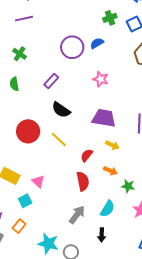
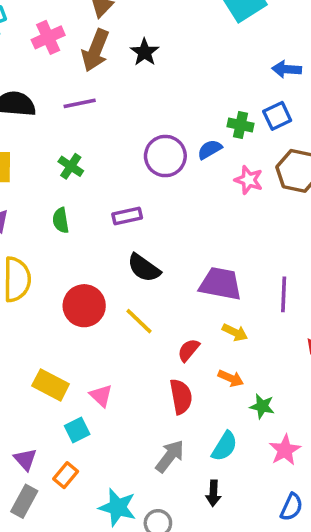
green cross: (110, 18) -> (240, 125), moved, turned 32
pink star: (101, 79) -> (249, 180), moved
purple rectangle: (51, 81) -> (127, 216), turned 35

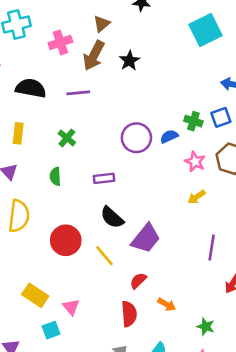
purple trapezoid: (220, 284) -> (146, 238), moved, turned 112
yellow arrow: (235, 332) -> (197, 197), moved, turned 114
green star: (262, 406) -> (206, 327), moved

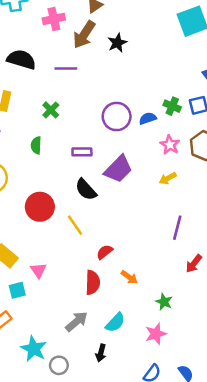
purple trapezoid: (146, 238) -> (118, 169), moved

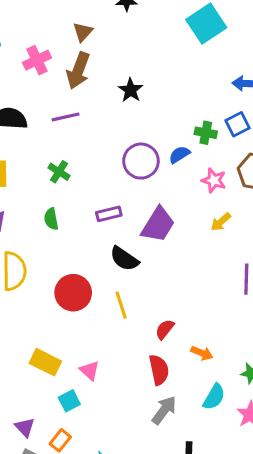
black star: (117, 43) -> (131, 90), moved
yellow line: (75, 225) -> (121, 305), turned 30
gray arrow: (77, 321) -> (164, 410), moved
cyan semicircle: (115, 323) -> (214, 397), moved

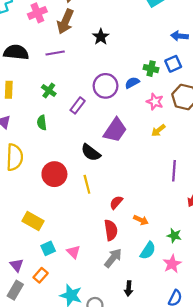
purple rectangle: (109, 214) -> (78, 105), moved, turned -42
pink triangle: (89, 371) -> (73, 252), moved

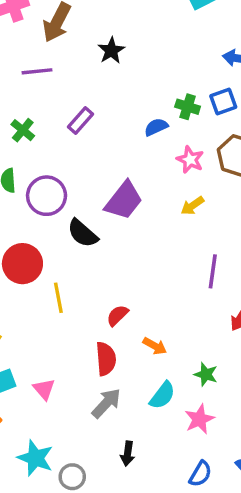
purple circle: (106, 86) -> (47, 196), moved
purple rectangle: (78, 105) -> (80, 120), moved
yellow line: (87, 184) -> (58, 298), moved

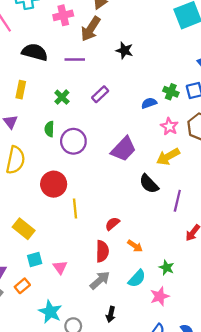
black star: (111, 51) -> (124, 50), turned -30
yellow arrow: (192, 206) -> (168, 157), size x1.5
black semicircle: (83, 233) -> (149, 184), moved

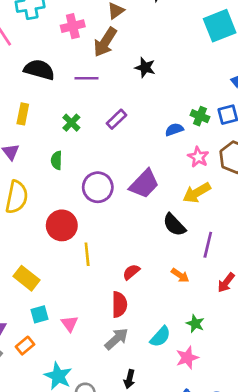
purple circle: (73, 141) -> (98, 187), moved
orange arrow: (135, 246) -> (180, 275), moved

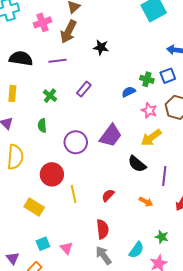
red semicircle: (131, 272) -> (108, 195), moved
yellow rectangle: (27, 278) -> (34, 207), moved
gray arrow: (117, 339) -> (103, 255), turned -78

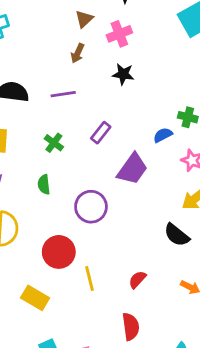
pink cross: (42, 22) -> (119, 34), moved
brown arrow: (68, 32) -> (78, 53), size x0.6
purple trapezoid: (111, 136) -> (132, 169), moved

